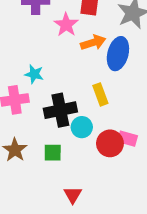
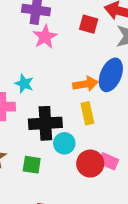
pink star: (66, 25) -> (45, 37), moved
orange arrow: (93, 43) -> (85, 84), moved

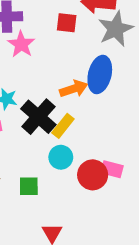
yellow rectangle: (87, 113) -> (63, 126), moved, turned 60
black cross: (45, 123) -> (38, 117), moved, turned -36

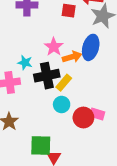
pink star: (21, 44) -> (54, 47), moved
black cross: (38, 117) -> (47, 76), turned 35
green square: (29, 186) -> (41, 146), moved, size x1.5

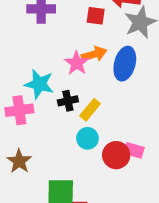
orange arrow: (72, 57) -> (94, 54), moved
cyan star: (25, 63) -> (39, 84), size x1.5
black cross: (47, 76) -> (68, 101), size x0.6

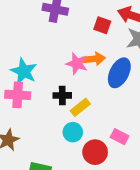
pink star: (77, 63) -> (77, 64), turned -30
cyan star: (39, 84) -> (24, 71), moved
pink rectangle: (134, 150) -> (120, 137), moved

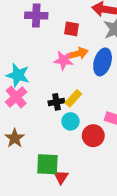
red square: (102, 25) -> (72, 29), moved
pink cross: (18, 95) -> (16, 97), turned -35
black cross: (62, 95) -> (56, 102), moved

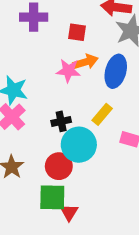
yellow rectangle: (73, 98) -> (102, 114), moved
cyan circle: (70, 121) -> (79, 145), size x1.6
red circle: (93, 136) -> (59, 166), moved

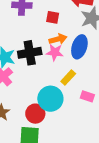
pink star: (68, 71) -> (55, 52), moved
black cross: (61, 121) -> (30, 53), moved, size x1.6

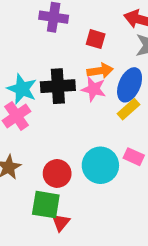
yellow rectangle: (68, 78) -> (129, 109), moved
cyan circle: (50, 99) -> (100, 165), moved

